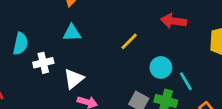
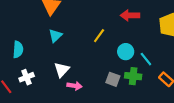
cyan triangle: (72, 33) -> (55, 36), turned -32
white cross: (43, 63) -> (27, 77), moved

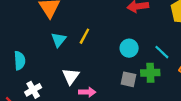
yellow line: (99, 36) -> (84, 36), moved
cyan circle: (126, 52) -> (129, 48), moved

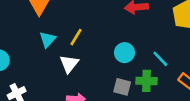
white triangle: (71, 76) -> (69, 64), moved

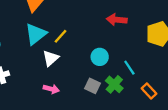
cyan triangle: (47, 39) -> (36, 34), size x1.5
green cross: (146, 81) -> (114, 84), turned 30

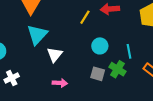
yellow line: (61, 36) -> (85, 17), moved
cyan line: (129, 68) -> (129, 51), turned 32

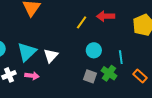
cyan triangle: (37, 35) -> (27, 52), moved
pink arrow: (60, 83) -> (32, 76), moved

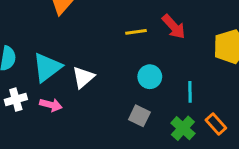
red arrow: (106, 16) -> (174, 27), turned -138
yellow line: (82, 22) -> (136, 32), turned 40
green cross: (109, 73) -> (183, 128), moved

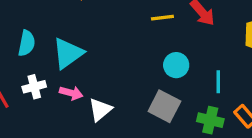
white triangle: (83, 77) -> (100, 110), moved
gray square: (139, 116) -> (164, 106), size x1.4
green cross: (183, 128) -> (210, 120), turned -30

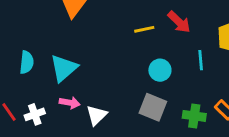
cyan line: (218, 82) -> (201, 60), moved
white cross: (34, 87) -> (35, 114), moved

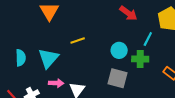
yellow line: (144, 29) -> (78, 41), moved
cyan line: (201, 60) -> (148, 39), turned 40
green cross: (194, 116) -> (140, 59), moved

